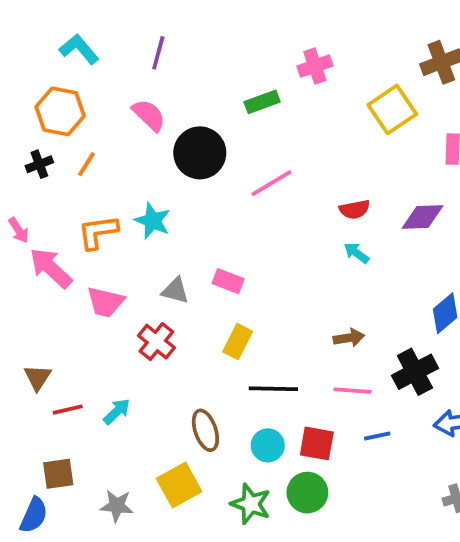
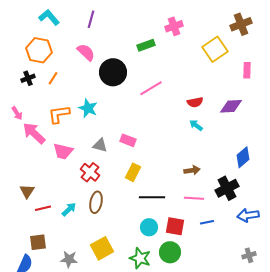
brown ellipse: (205, 430) -> (96, 202), moved, turned 30

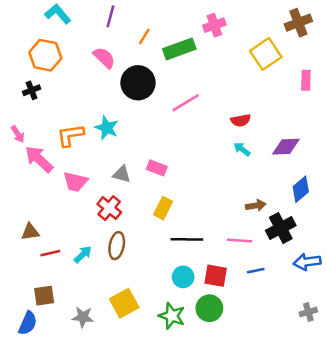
green rectangle: (146, 45) -> (179, 49), size x1.4
orange line: (53, 78) -> (144, 36), moved
purple diamond: (231, 106) -> (286, 147), moved
brown arrow: (192, 170) -> (256, 206), moved
brown triangle: (27, 191) -> (30, 232), turned 49

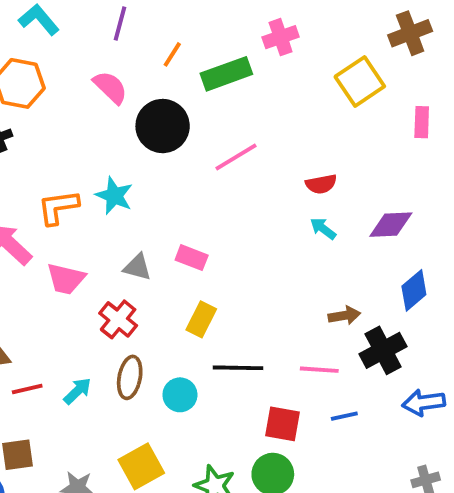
cyan circle: (183, 277) -> (180, 395), moved

